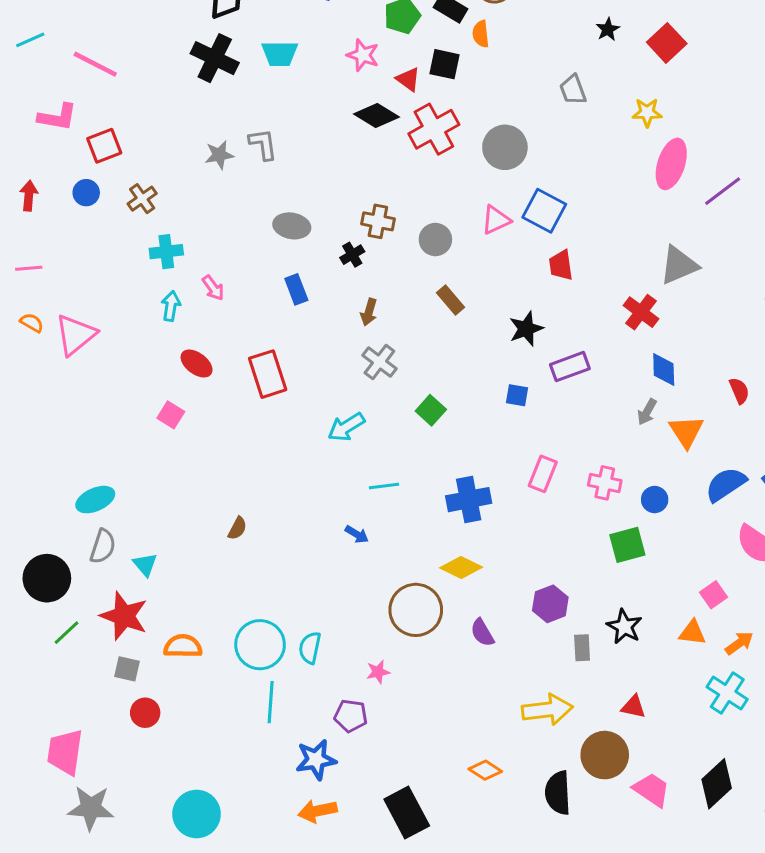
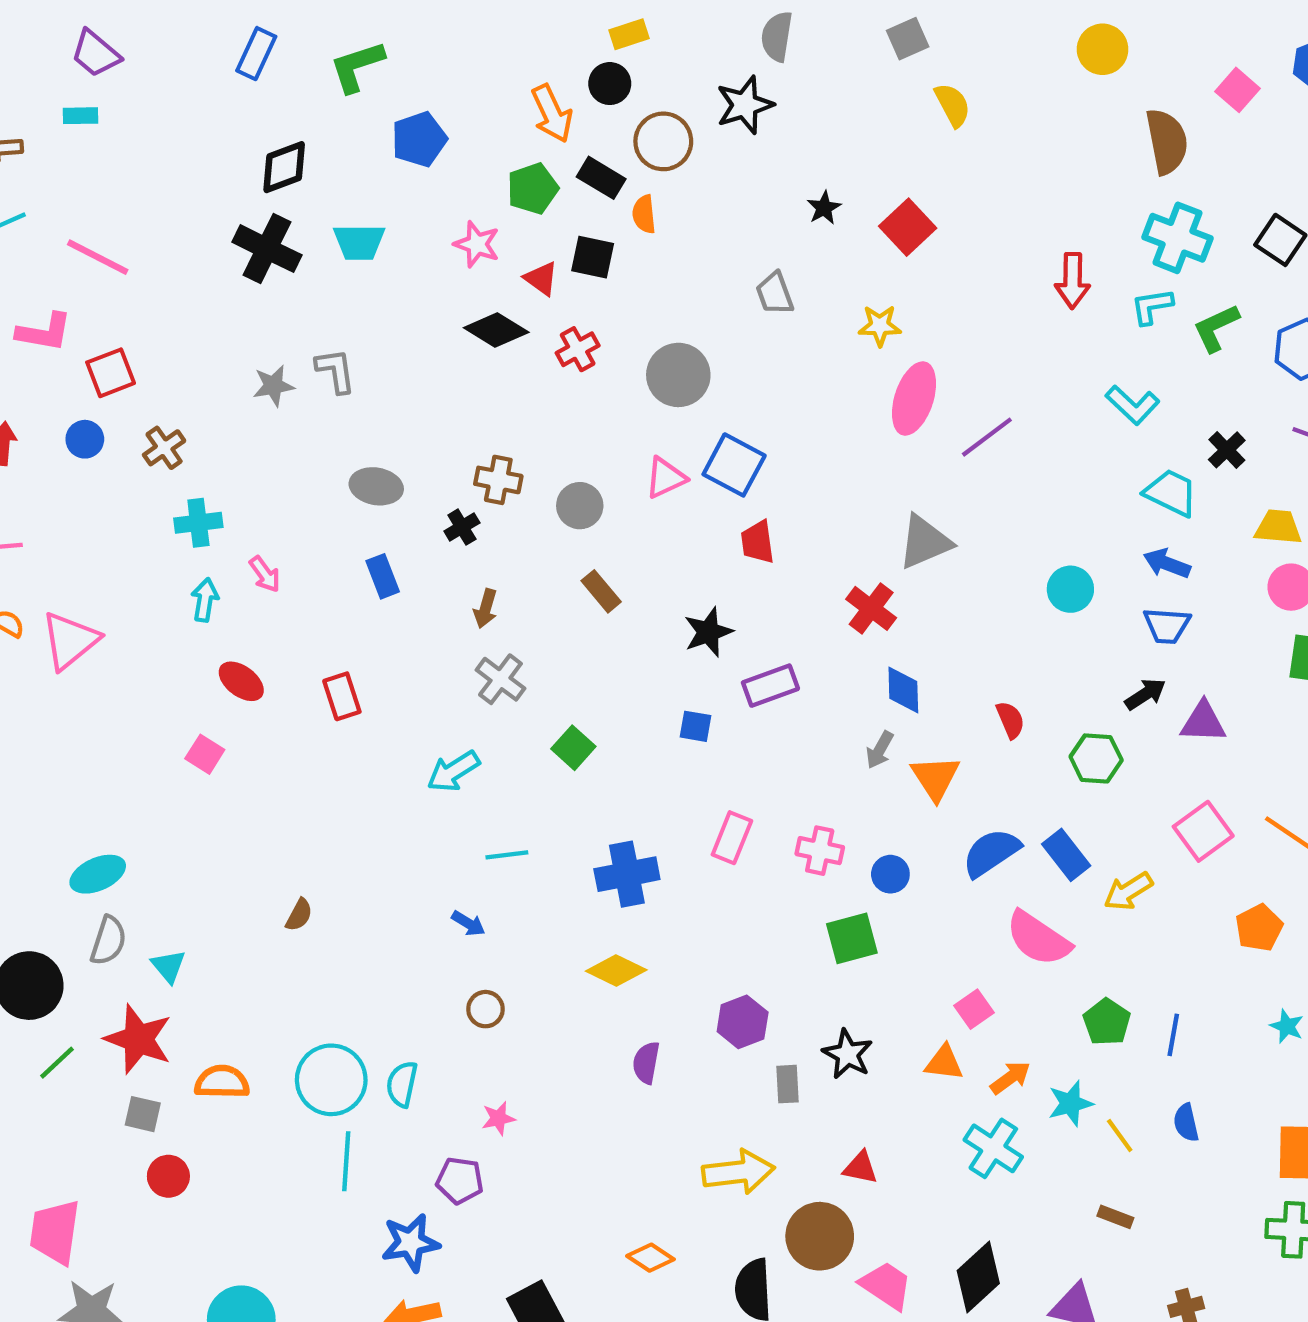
red cross: (434, 129) -> (578, 349), size x0.6
red rectangle: (268, 374) -> (342, 696), size x0.7
brown circle: (416, 610) -> (485, 1009), moved, size x0.5
purple semicircle: (482, 633) -> (646, 1063), turned 40

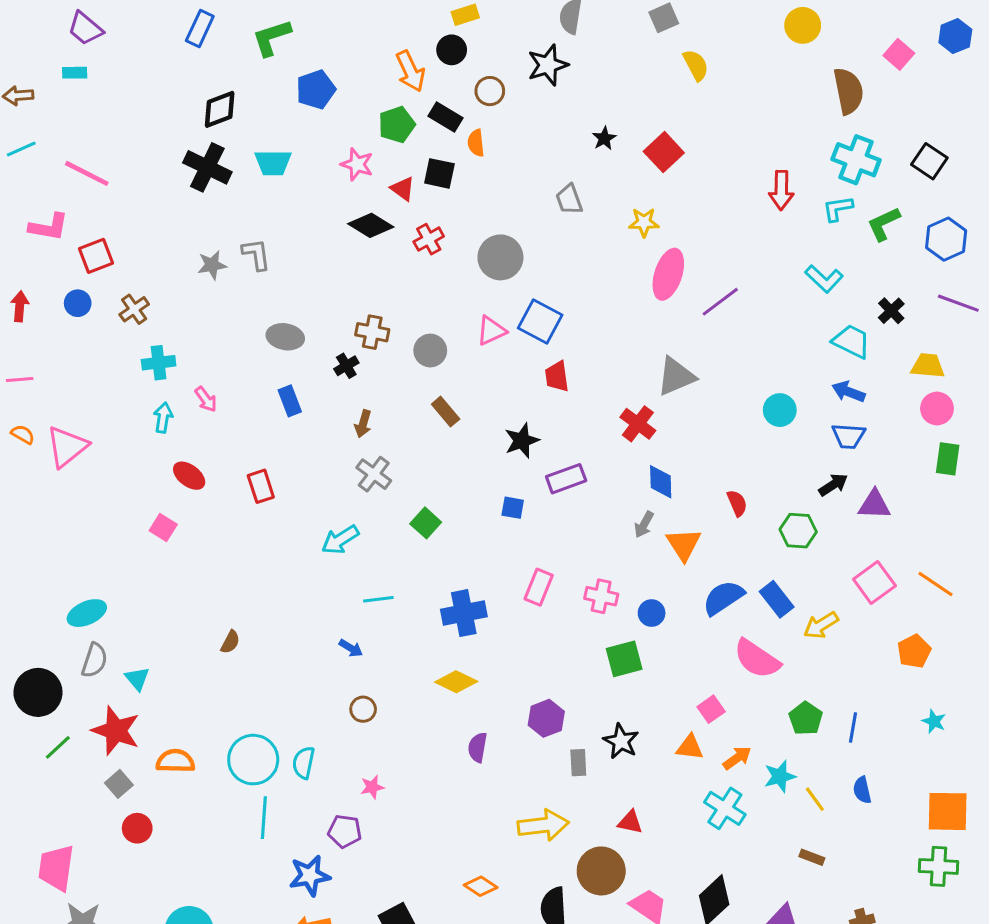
brown circle: (663, 141) -> (490, 91), size x0.7
gray square: (143, 1114) -> (119, 784), turned 36

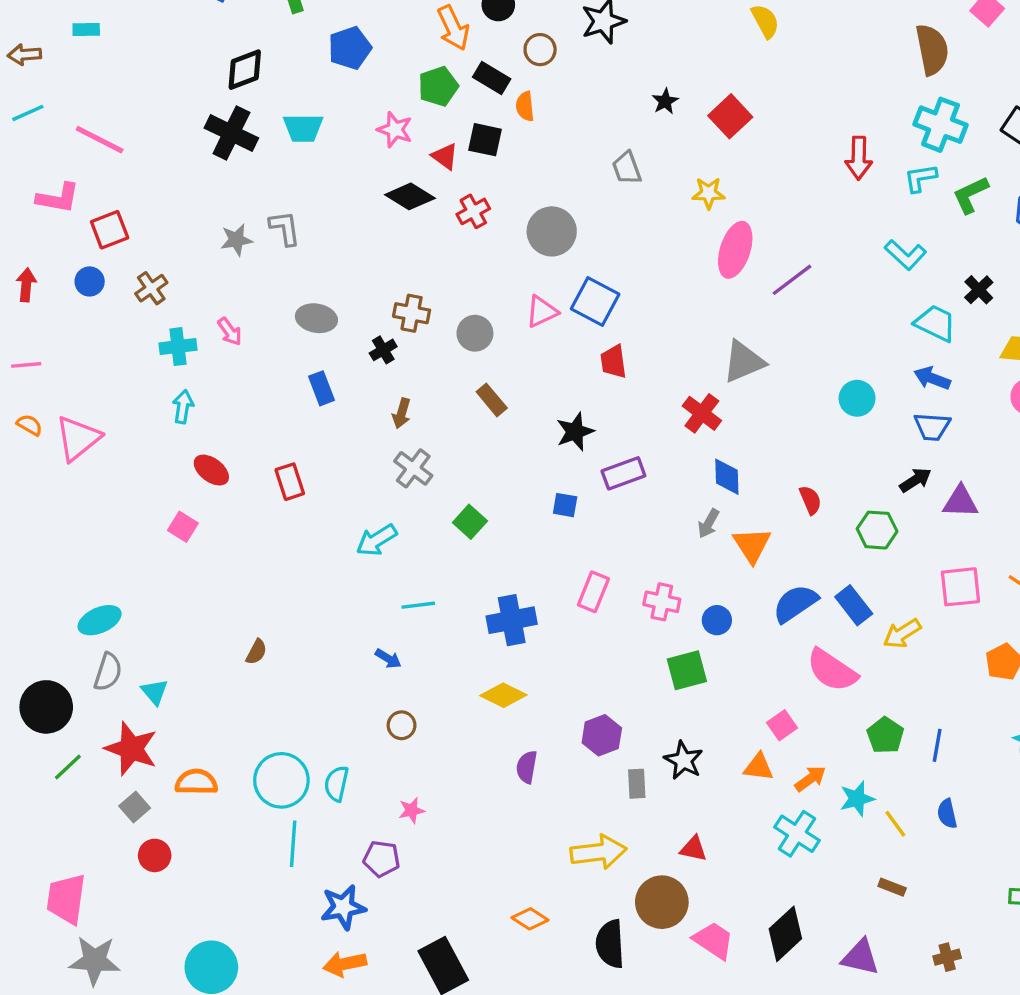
pink arrow: (206, 399) -> (230, 332), moved
pink square: (874, 583) -> (960, 587), turned 30

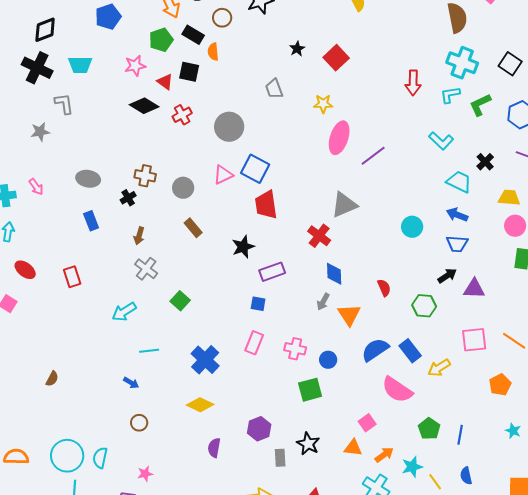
pink star: (395, 130) -> (135, 66), turned -30
gray L-shape: (285, 228) -> (64, 104), moved
red trapezoid: (613, 362) -> (266, 205), size x1.4
blue square: (565, 505) -> (258, 304), moved
blue cross: (512, 620) -> (205, 360), turned -36

